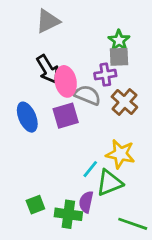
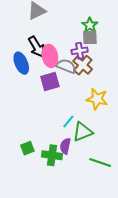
brown cross: (124, 102) -> (83, 65), moved
blue ellipse: (27, 117) -> (21, 63), moved
yellow star: (120, 154) -> (97, 99), moved

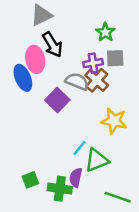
gray square: (90, 37) -> (115, 58), moved
black arrow: (37, 47) -> (52, 45), moved
pink ellipse: (50, 56) -> (35, 59), moved
purple square: (50, 82) -> (57, 100), turned -30

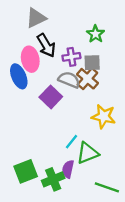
gray square: (115, 58) -> (92, 63), moved
purple cross: (93, 63) -> (71, 57), moved
green square: (30, 180) -> (26, 171), size x1.5
green cross: (60, 189) -> (53, 179), turned -30

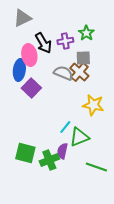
gray triangle: (36, 18) -> (22, 18), moved
purple cross: (71, 57) -> (65, 41), moved
blue ellipse: (19, 76) -> (19, 70), turned 30
purple square: (51, 97) -> (31, 88), moved
green square: (26, 171) -> (25, 153), turned 35

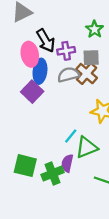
purple cross: (65, 41) -> (66, 51), moved
blue ellipse: (19, 70) -> (40, 71), moved
gray semicircle: (63, 73) -> (68, 75), turned -36

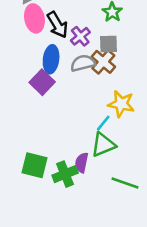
purple cross: (66, 51) -> (80, 36), turned -30
pink ellipse: (30, 54) -> (34, 18), moved
cyan line: (71, 136) -> (103, 123), moved

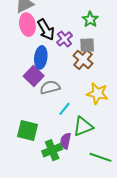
gray semicircle: (83, 63) -> (50, 87), moved
cyan line: (103, 123) -> (64, 109), moved
green square: (34, 165) -> (27, 131), moved

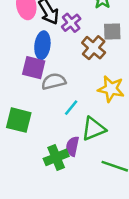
gray square: (87, 45) -> (112, 32), moved
purple square: (34, 76) -> (34, 68), turned -30
green square: (27, 131) -> (19, 120), moved

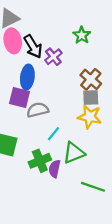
gray square: (112, 32) -> (91, 97), moved
brown cross: (94, 48) -> (91, 79), moved
green cross: (56, 157) -> (40, 161), moved

